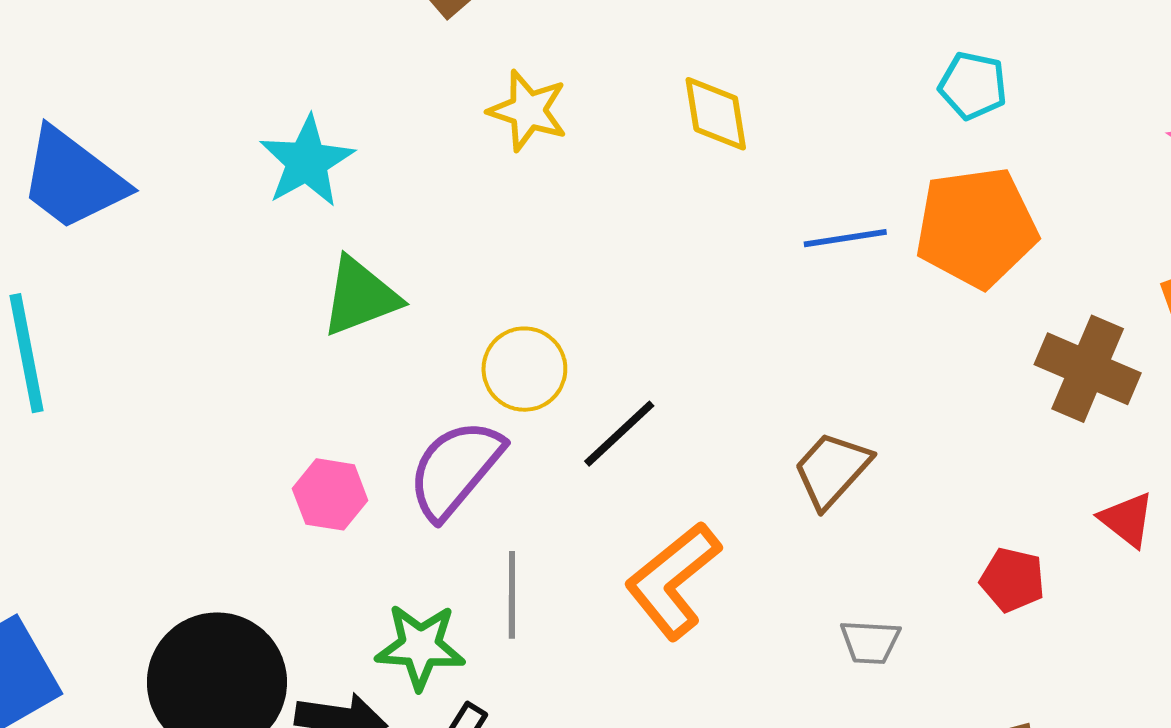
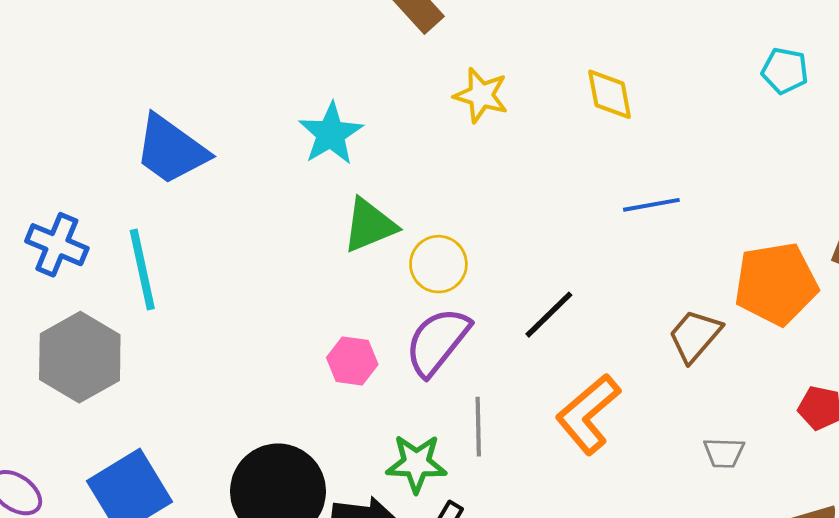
orange pentagon: (976, 227) -> (776, 284), moved
blue line: (845, 238) -> (651, 205), moved
yellow circle: (524, 369) -> (438, 264), moved

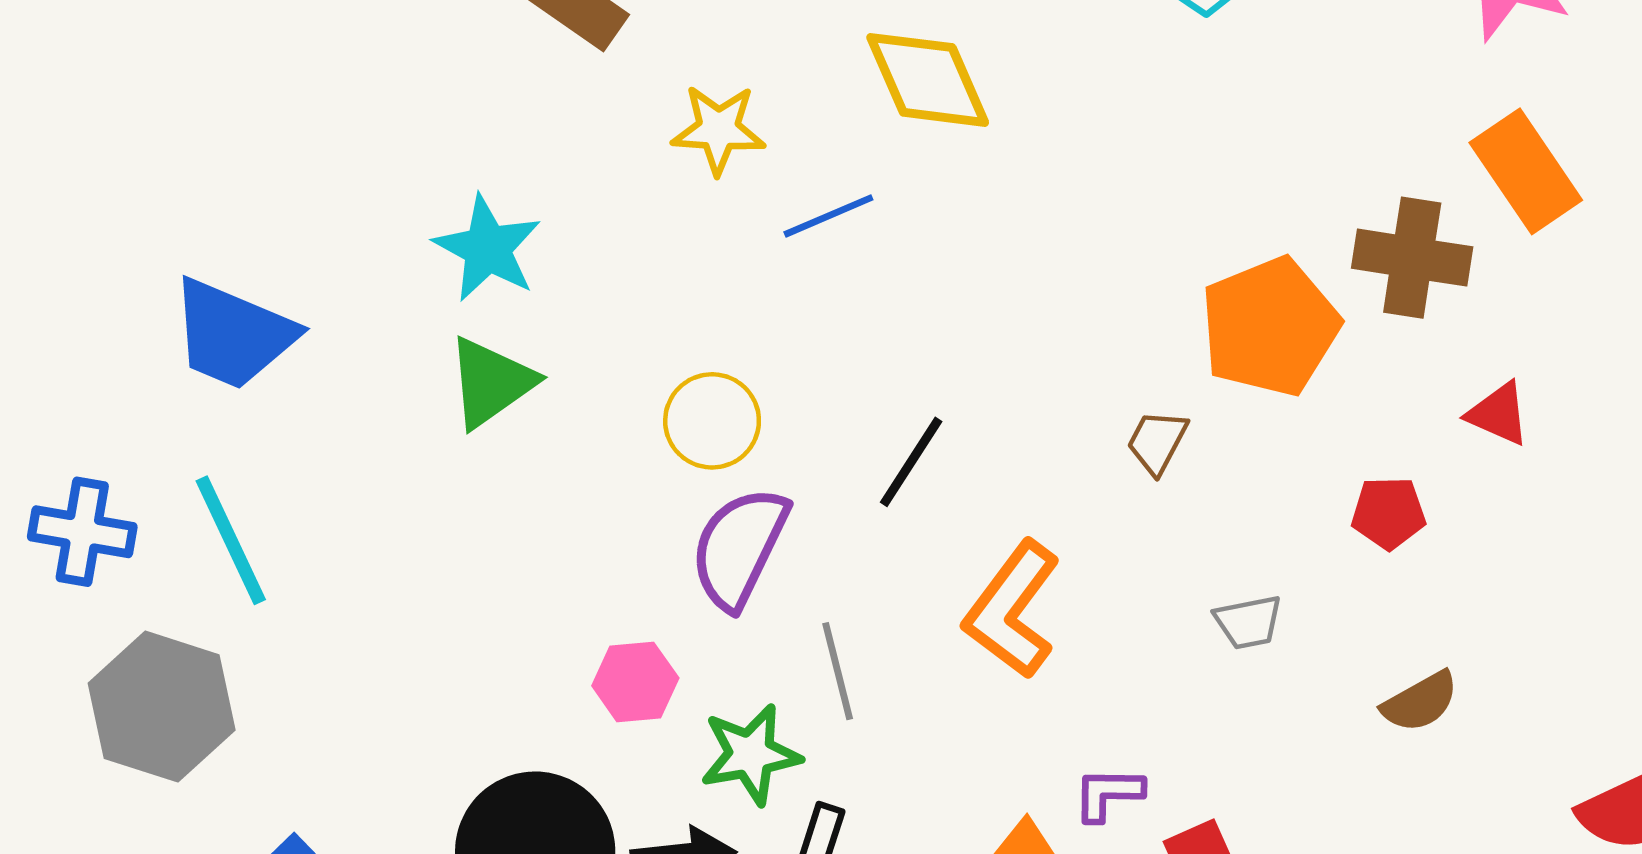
yellow diamond: (610, 94) -> (928, 80), size x1.4
blue line: (651, 205) -> (828, 216), moved
green triangle: (369, 225) -> (491, 382), moved
brown trapezoid: (695, 336) -> (1157, 442), size x0.7
pink hexagon: (352, 361) -> (635, 682), moved

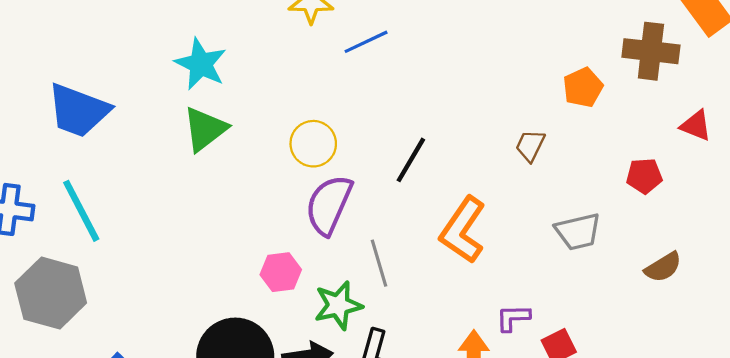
orange pentagon: (1270, 327) -> (583, 87), size x0.6
gray trapezoid: (1248, 622) -> (578, 232), size x1.4

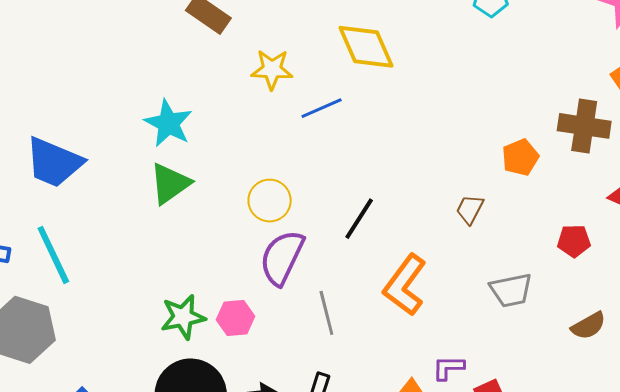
green star: (338, 305) -> (183, 317), moved

